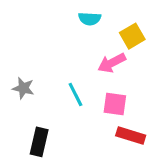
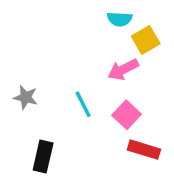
cyan semicircle: (90, 19) -> (120, 19), moved
pink square: (115, 104) -> (127, 115), turned 35

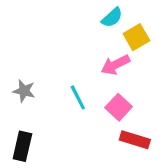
cyan semicircle: (120, 19) -> (112, 18), turned -45
black rectangle: (43, 156) -> (22, 146), moved

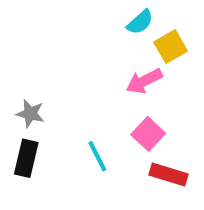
cyan line: (78, 97) -> (97, 156), moved
black rectangle: (22, 146) -> (26, 158), moved

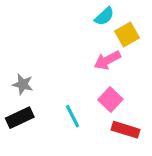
black rectangle: (26, 158) -> (20, 118), turned 52

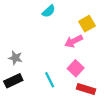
cyan semicircle: (104, 16) -> (49, 11), moved

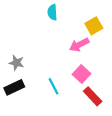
cyan semicircle: (49, 11) -> (52, 12), turned 128
red rectangle: (86, 89) -> (93, 96), turned 30

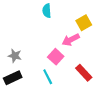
pink square: (81, 74) -> (56, 57), moved
red rectangle: (93, 96) -> (84, 73), moved

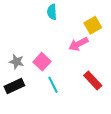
pink square: (56, 57) -> (42, 62), moved

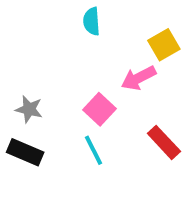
pink square: (42, 62) -> (99, 109), moved
black rectangle: (14, 86) -> (25, 152), turned 48

